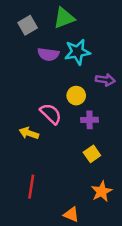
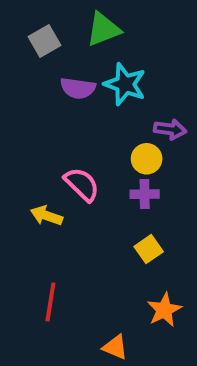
cyan star: (77, 52) -> (125, 84), turned 30
yellow circle: (76, 96) -> (147, 159), moved

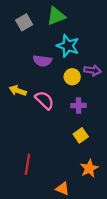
purple semicircle: (78, 88) -> (42, 61), moved
yellow circle: (147, 159) -> (72, 77), moved
yellow arrow: (46, 216) -> (18, 91), moved

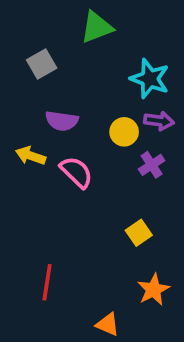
gray square: (24, 22) -> (42, 64), moved
cyan star: (68, 46) -> (150, 79), moved
purple semicircle: (42, 61) -> (62, 121), moved
purple cross: (79, 106) -> (152, 165), moved, turned -32

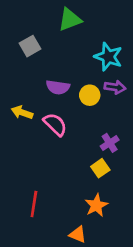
purple semicircle: (62, 121) -> (58, 87), moved
purple cross: (152, 165) -> (110, 143), moved
orange star: (153, 290) -> (96, 205), moved

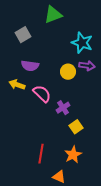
purple semicircle: (58, 87) -> (30, 66), moved
purple cross: (110, 143) -> (63, 108), moved
red line: (34, 204) -> (41, 154), moved

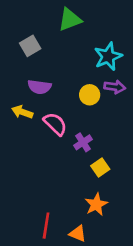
cyan star: (82, 43) -> (108, 56), turned 30
red line: (41, 154) -> (46, 226), moved

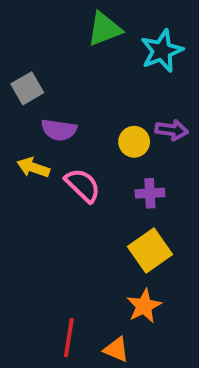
gray square: (30, 46) -> (27, 88), moved
cyan star: (108, 56) -> (162, 51), moved
purple cross: (83, 142) -> (150, 193), moved, turned 30
yellow square: (100, 167) -> (150, 251), size x1.5

